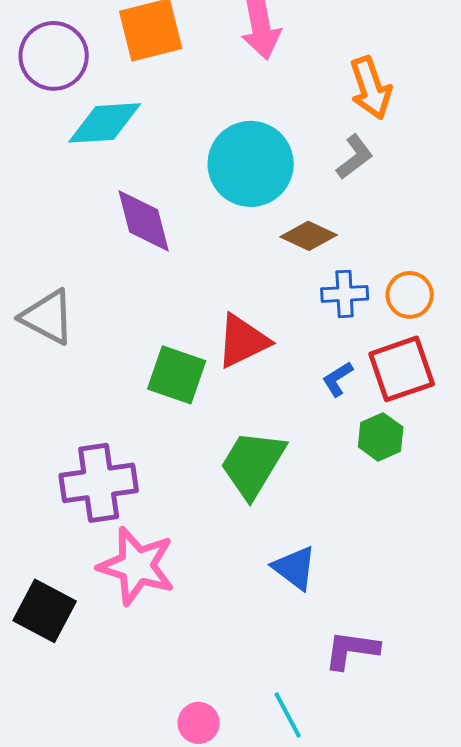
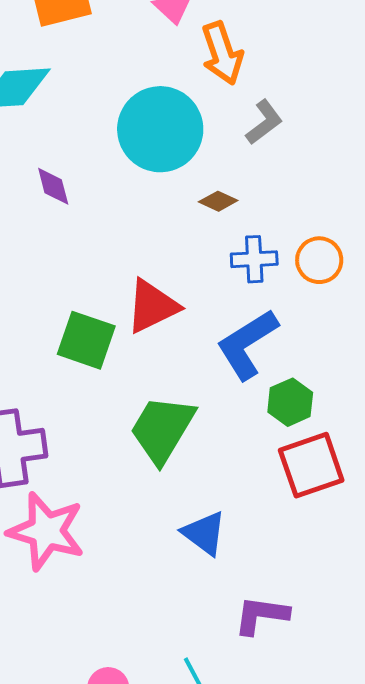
orange arrow: (371, 88) -> (222, 53), moved
purple diamond: (144, 221) -> (53, 186), size x0.6
brown diamond: (309, 236) -> (218, 201), size x0.7
red square: (402, 369) -> (311, 465), moved
blue L-shape: (338, 379) -> (247, 344), size x2.0

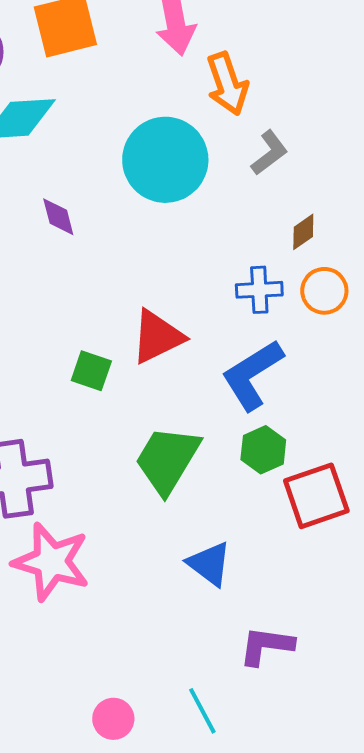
brown diamond: (218, 201) -> (303, 232), moved, turned -60
green square: (86, 340) -> (91, 371), size x0.7
green hexagon: (290, 402) -> (263, 450), moved

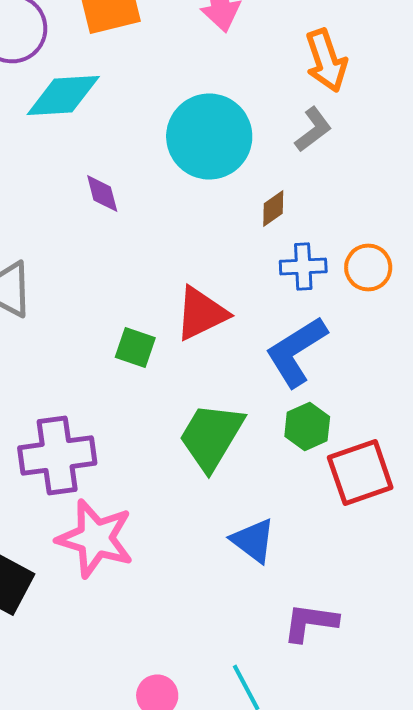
orange arrow: (227, 84) -> (326, 60), moved
brown diamond: (303, 232) -> (273, 208), moved

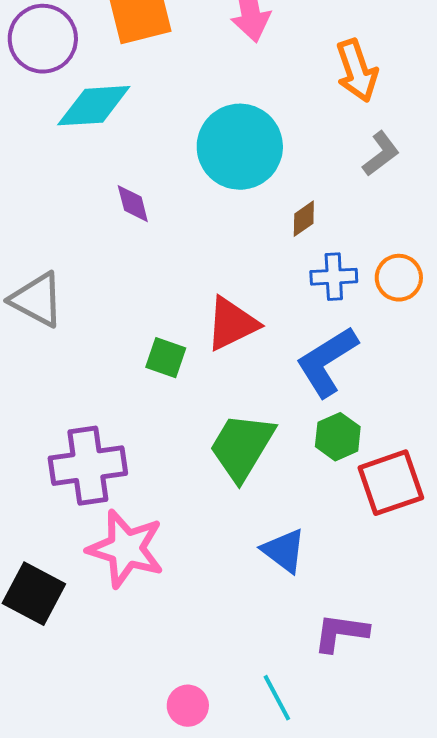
gray L-shape: (313, 130) -> (381, 154), moved

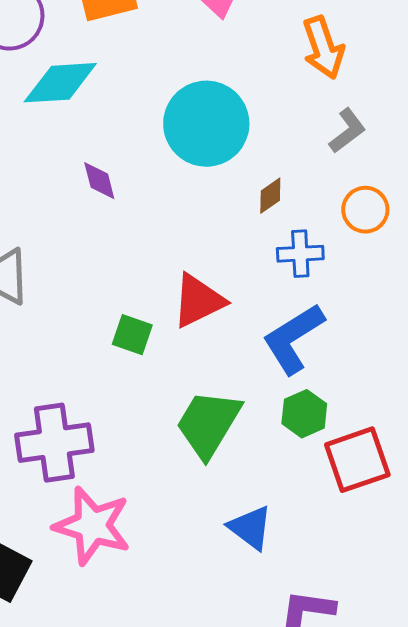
orange circle: (399, 278) -> (365, 210), moved

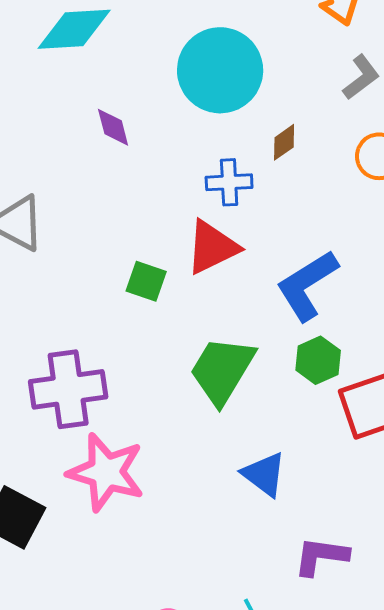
blue cross: (300, 254) -> (229, 182), moved

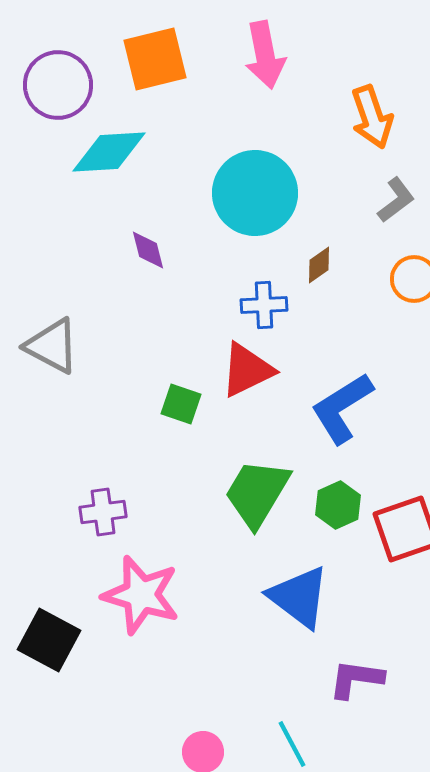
green hexagon: (318, 360) -> (338, 505), moved
purple cross: (68, 389) -> (103, 512), size x0.6
blue triangle: (264, 474) -> (299, 597), size x1.4

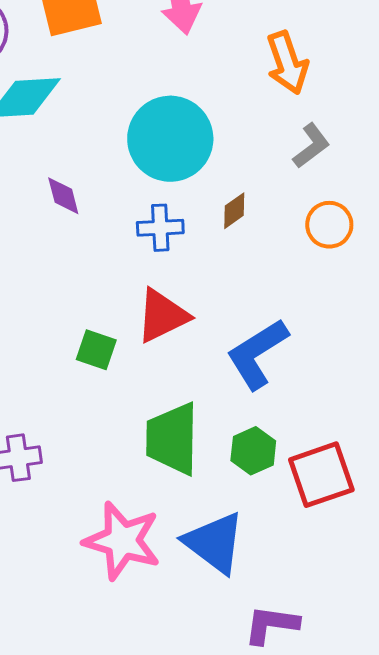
blue cross: (264, 305) -> (160, 228), moved
green trapezoid: (257, 493) -> (172, 439), turned -30
pink star: (141, 595) -> (122, 541), moved

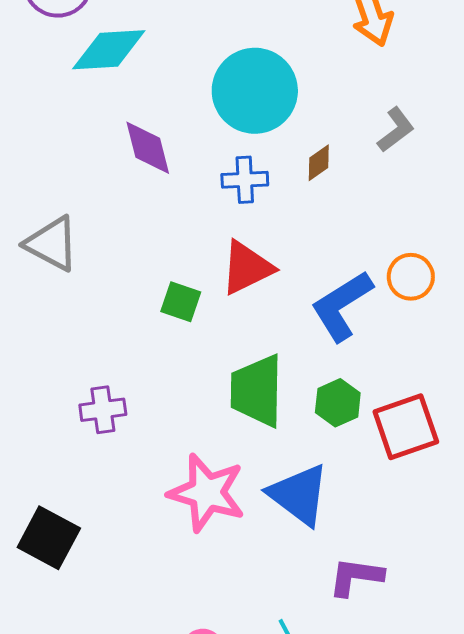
gray L-shape: (311, 146) -> (396, 130), moved
purple diamond: (63, 196) -> (148, 148), size x1.4
orange circle: (329, 225) -> (411, 277), moved

